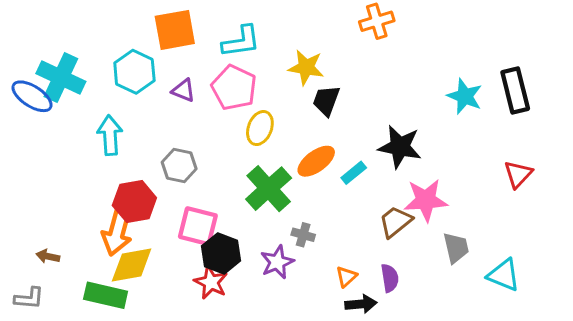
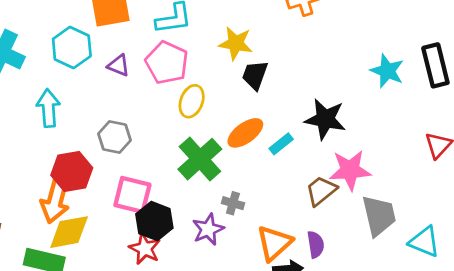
gray trapezoid: (456, 248) -> (379, 216), size x1.4
orange triangle: (346, 277) -> (274, 243), size x1.8

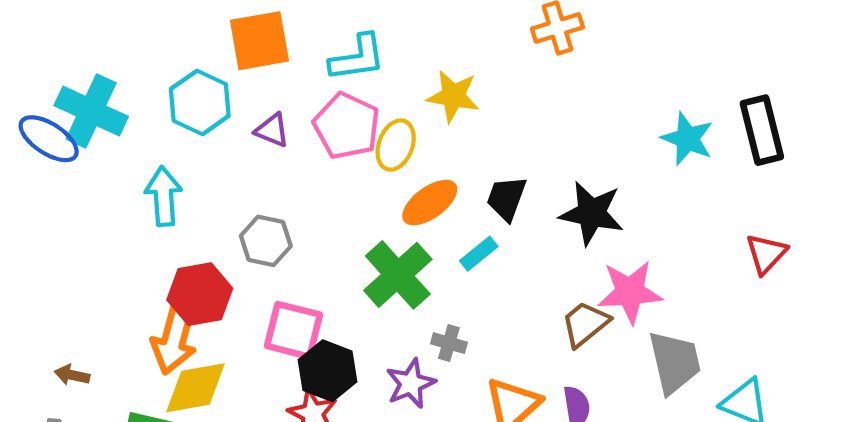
black trapezoid: (255, 75) -> (506, 198), moved
yellow ellipse: (192, 101) -> (396, 145), moved
orange ellipse: (245, 133) -> (430, 203), moved
cyan rectangle: (281, 144) -> (479, 254), moved

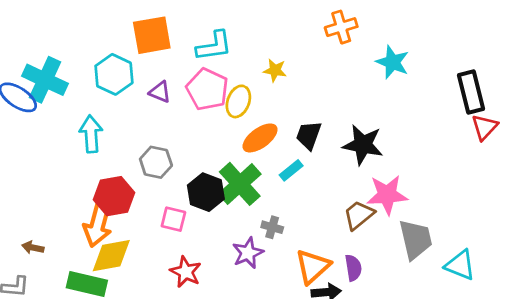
yellow star: (453, 96) -> (275, 70), size x0.7
cyan star: (687, 139) -> (393, 62), moved
red triangle: (766, 254) -> (485, 127), moved
pink square: (293, 330) -> (173, 219), size x0.7
black hexagon: (328, 371) -> (206, 192), moved

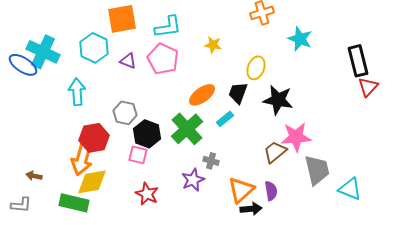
yellow ellipse: (238, 101) -> (256, 68), moved
black hexagon: (206, 192) -> (147, 134), moved

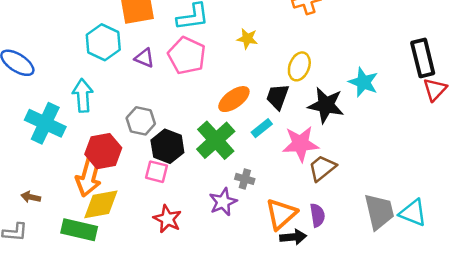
cyan star: (300, 39) -> (363, 82), moved
cyan cross: (43, 52) -> (45, 123), moved
pink star: (296, 137) -> (300, 144), moved
gray trapezoid: (317, 170) -> (379, 212), moved

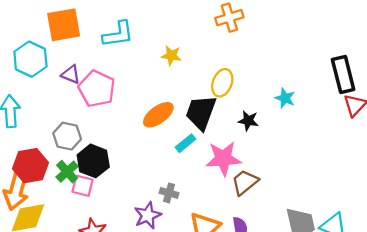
pink pentagon: (187, 56) -> (97, 89), moved
cyan star: (363, 82) -> (285, 98), size x0.7
black trapezoid: (277, 97) -> (201, 112), size x1.4
black star: (326, 105) -> (248, 121), size x0.6
green cross: (216, 140) -> (67, 172), moved, size x0.6

